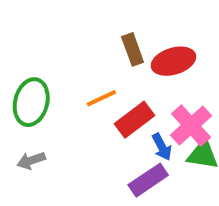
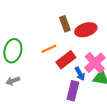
purple rectangle: (148, 180) -> (73, 91), turned -42

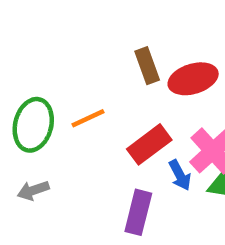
orange line: (49, 49) -> (88, 118), moved
purple rectangle: (73, 91) -> (138, 212), moved

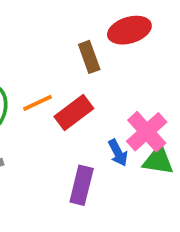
red ellipse: (193, 79) -> (129, 30), moved
red rectangle: (149, 144) -> (74, 112), moved

